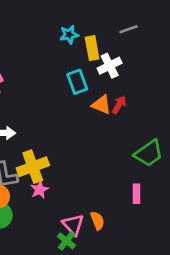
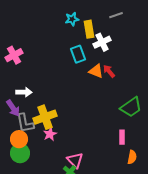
red arrow: (119, 105) -> (109, 71), turned -72
orange semicircle: (97, 221) -> (132, 157), moved, turned 32

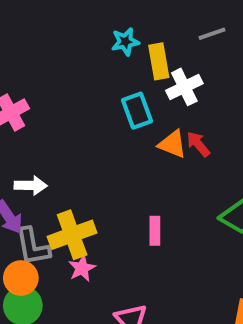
pink rectangle: (122, 137) -> (155, 231), moved

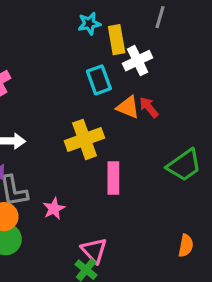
gray line: (212, 34) -> (160, 17), turned -55
pink rectangle: (155, 231) -> (113, 178), size x1.4
yellow cross: (72, 235) -> (84, 139), moved

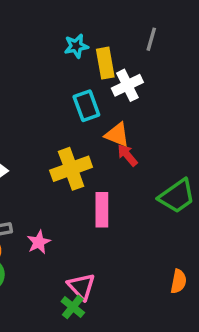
red arrow: (149, 107) -> (127, 155), moved

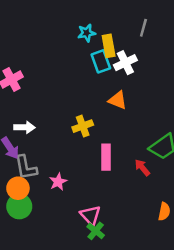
cyan rectangle: (86, 106) -> (101, 61), moved
red arrow: (127, 155) -> (142, 167), moved
yellow cross: (71, 169) -> (83, 126), size x0.7
green cross: (73, 307) -> (96, 231), moved

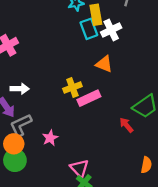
pink rectangle: (106, 157) -> (89, 98), moved, turned 65
gray L-shape: (26, 167) -> (21, 125), turned 75

